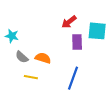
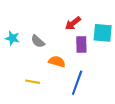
gray semicircle: (22, 57) -> (38, 41), moved
orange semicircle: (43, 58) -> (57, 62), moved

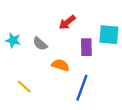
red arrow: (73, 23) -> (67, 22), moved
yellow line: (33, 82) -> (24, 87), moved, turned 32

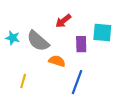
gray semicircle: (40, 44) -> (38, 41), size x1.6
yellow line: (24, 87) -> (23, 81), turned 64

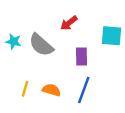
purple rectangle: (81, 44) -> (81, 56), moved
orange semicircle: (57, 61) -> (52, 90), moved

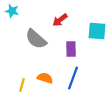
cyan star: (13, 42) -> (12, 11), moved
yellow line: (25, 89) -> (22, 85), moved

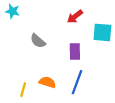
red arrow: (60, 20) -> (75, 17), moved
gray semicircle: (36, 39) -> (38, 41), size x0.7

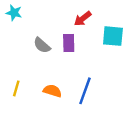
purple rectangle: (75, 52) -> (69, 43), moved
yellow line: (23, 90) -> (16, 88), moved

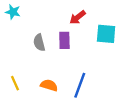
gray semicircle: (42, 45) -> (39, 43), turned 35
yellow line: (16, 88) -> (15, 83), turned -40

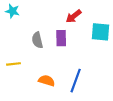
yellow line: (15, 83) -> (13, 64), moved, turned -72

